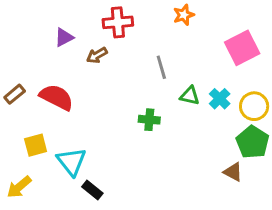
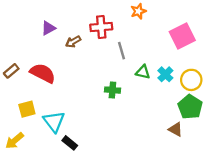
red cross: (118, 22) -> (101, 27), moved

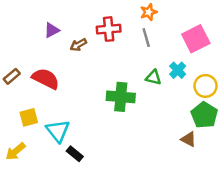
gray line: (121, 51) -> (146, 38), moved
cyan cross: (165, 74) -> (178, 70), moved
green cross: (112, 90) -> (121, 97), size x1.6

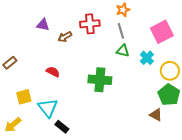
purple triangle: (52, 30) -> (43, 25), turned 40
green triangle: (153, 77) -> (123, 51), moved
red semicircle: (46, 79) -> (53, 72), moved, size x0.6

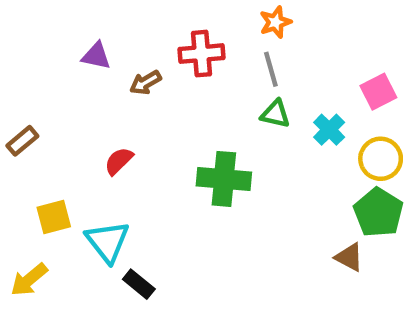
pink square: (162, 32) -> (378, 92), moved, size x0.7
red semicircle: (53, 72) -> (119, 161), turned -72

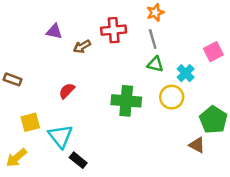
brown rectangle: (22, 141) -> (13, 79), turned 60
yellow circle: (381, 159) -> (172, 97), moved

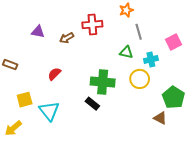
purple triangle: (54, 31) -> (38, 32), moved
gray line: (153, 39) -> (139, 32), moved
cyan cross: (186, 73) -> (151, 59), turned 32
black rectangle: (78, 160) -> (92, 104), moved

